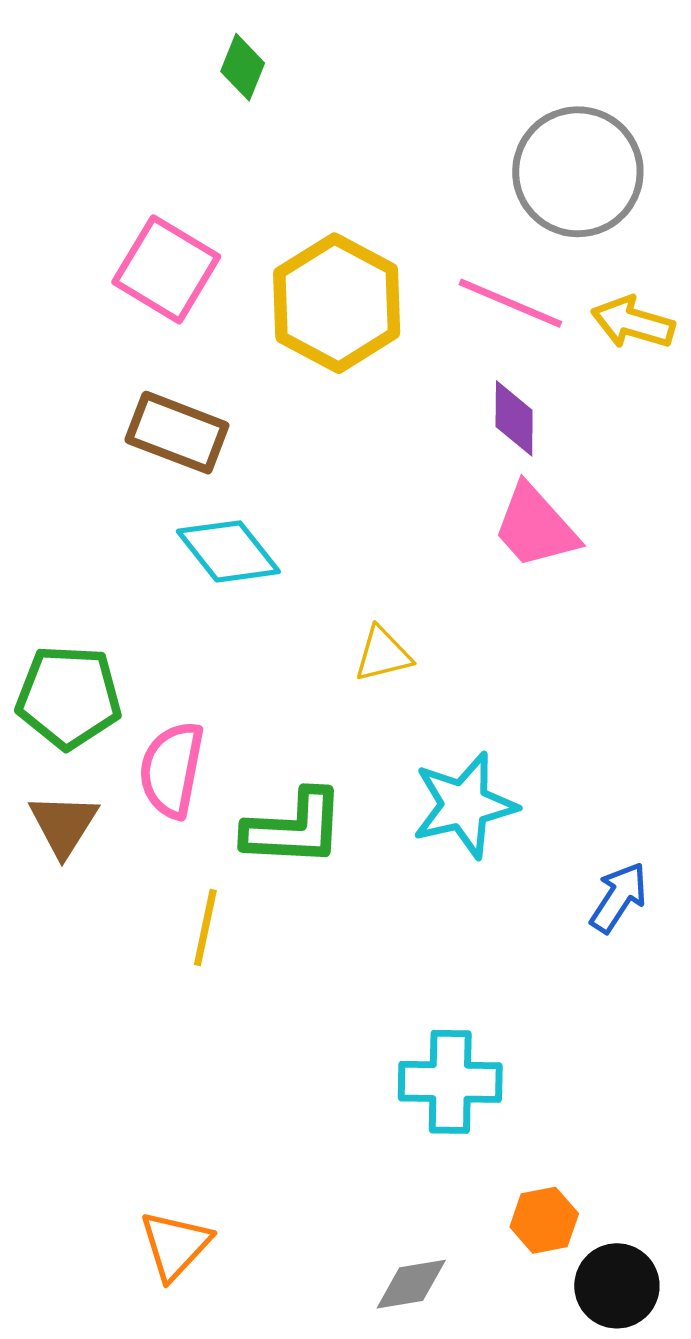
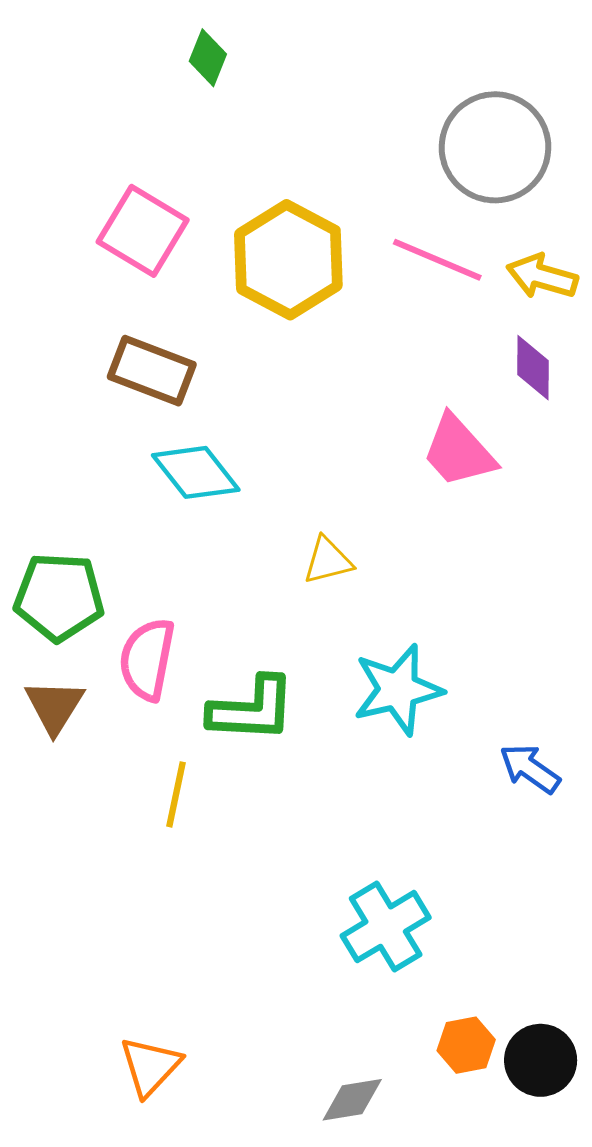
purple diamond: (514, 418) -> (533, 368), moved
blue arrow: (619, 897) -> (530, 769), turned -88
cyan cross: (450, 1082) -> (386, 927), turned -32
black circle: (617, 1286) -> (541, 1060), moved

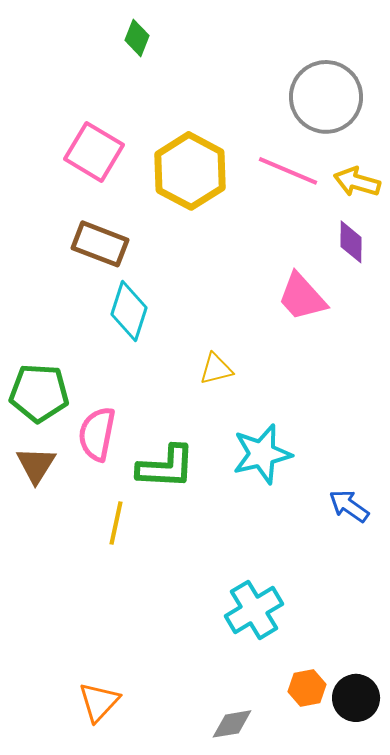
cyan diamond: (196, 472) -> (129, 311), turned 56

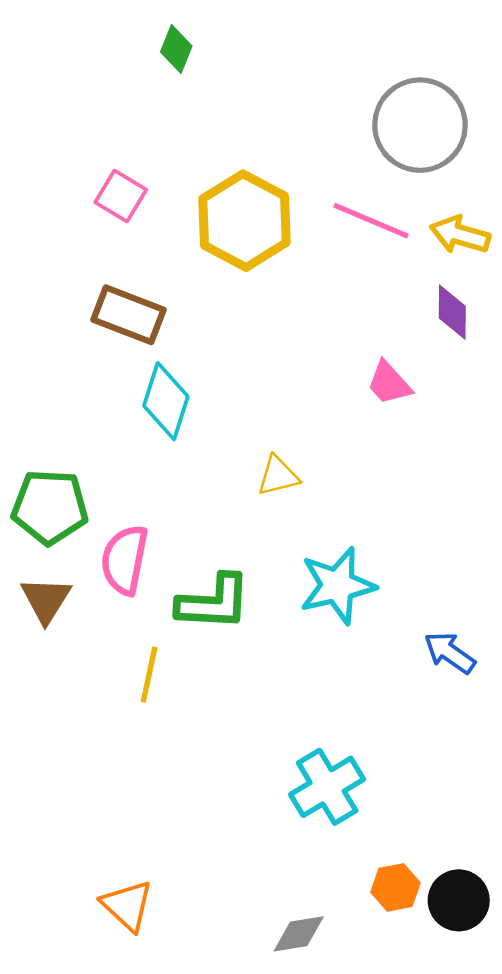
pink square: (94, 152) -> (121, 196), size x0.7
pink trapezoid: (302, 297) -> (389, 383), size x0.7
orange triangle: (99, 702) -> (127, 906), turned -30

